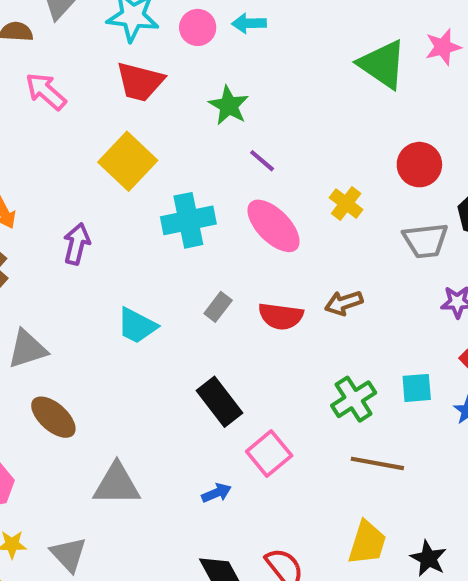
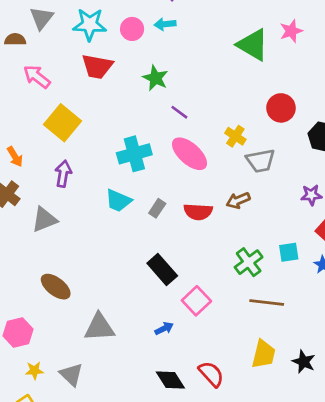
yellow square: (128, 161) -> (62, 123), moved
gray trapezoid: (426, 241) -> (261, 161), moved
cyan trapezoid: (137, 326) -> (118, 201), moved
gray triangle: (27, 349) -> (44, 220), moved

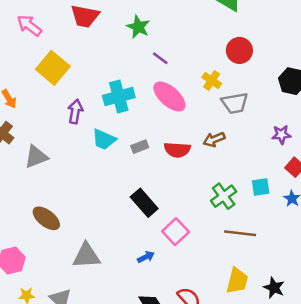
red circle: (281, 108) -> (239, 50), moved
purple arrow: (63, 174) -> (75, 111), moved
gray rectangle: (157, 208) -> (140, 147), turned 35

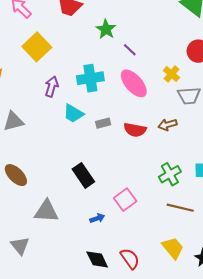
green star: (138, 27) -> (106, 29), moved
black rectangle: (144, 203) -> (83, 175), moved
yellow trapezoid: (237, 281) -> (173, 248), turned -60

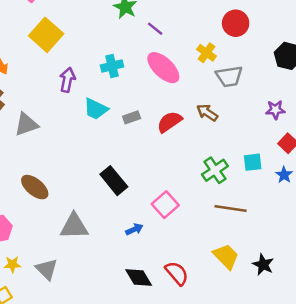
cyan cross: (90, 78) -> (112, 66), size x0.7
brown arrow: (168, 125) -> (207, 113), turned 54
red semicircle: (135, 130) -> (169, 122), turned 140

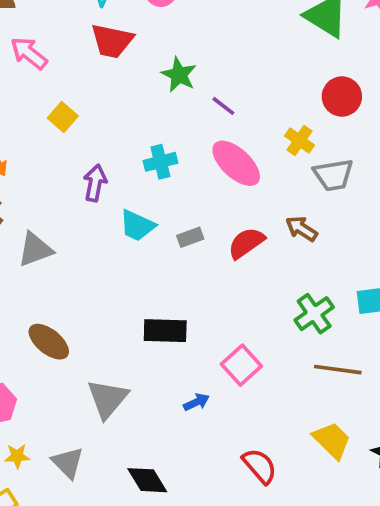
yellow square: (46, 35) -> (63, 117), size x0.6
black rectangle: (114, 181) -> (165, 331), turned -48
gray triangle: (74, 226) -> (108, 399), turned -48
black diamond: (139, 278) -> (147, 480), moved

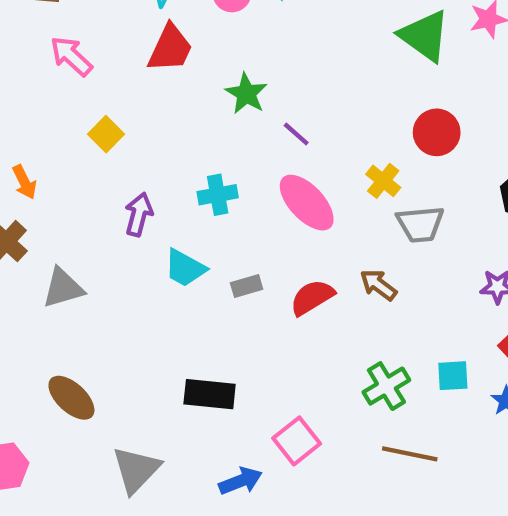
red trapezoid: (112, 41) -> (170, 48), turned -81
blue arrow: (196, 402) -> (241, 481), size x1.4

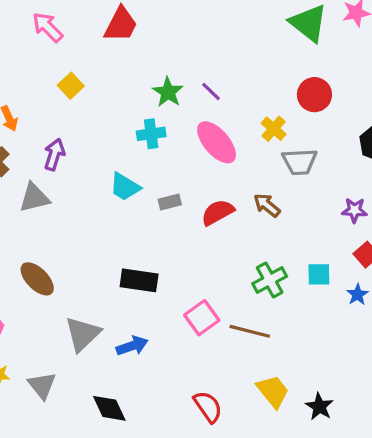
green star: (246, 94) -> (168, 92), moved
purple arrow: (139, 214) -> (54, 154), moved
brown line: (410, 454) -> (250, 331), moved
blue arrow: (241, 481) -> (132, 346), moved

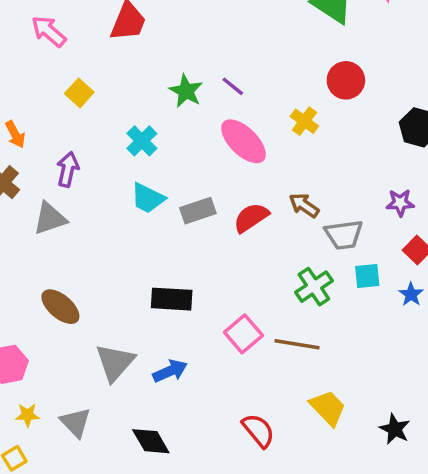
cyan cross: (151, 134) -> (142, 141), moved, turned -32
gray trapezoid: (300, 162) -> (344, 235), moved
gray rectangle: (170, 202) -> (198, 211), size x1.4
black star: (319, 407) -> (395, 429), moved

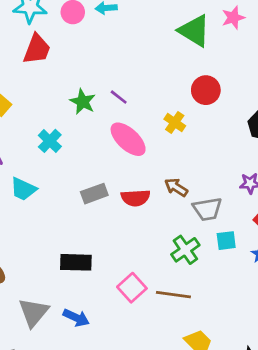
cyan trapezoid: (148, 198) -> (23, 189), moved
red semicircle: (251, 218) -> (135, 198), turned -148
blue arrow: (170, 371) -> (76, 318), turned 50

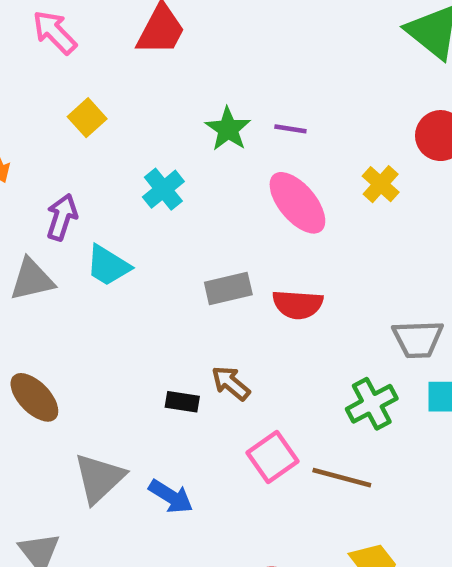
purple line: (119, 97) -> (290, 129), turned -36
brown arrow: (176, 187) -> (231, 383), moved
black rectangle: (76, 262) -> (182, 402), size x0.6

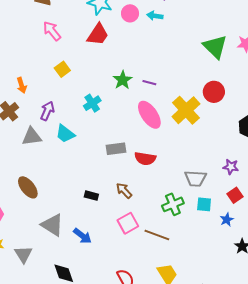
yellow cross: (381, 184) -> (186, 110), size x1.8
brown arrow: (231, 383) -> (124, 191), moved
gray triangle: (99, 478) -> (52, 225), turned -50

